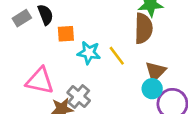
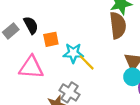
yellow line: (117, 56) -> (87, 62), moved
pink triangle: (40, 81) -> (31, 67), moved

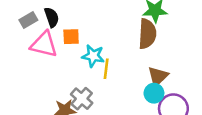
yellow line: (87, 62) -> (106, 69), turned 42
pink triangle: (31, 67) -> (44, 44), moved

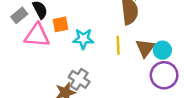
yellow line: (106, 69) -> (118, 45), moved
cyan circle: (154, 93) -> (162, 50), moved

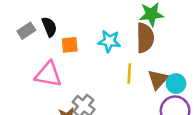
pink triangle: (37, 35) -> (48, 74), moved
cyan star: (83, 39) -> (109, 41), moved

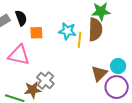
yellow line: (129, 73) -> (80, 40), moved
brown triangle: (158, 79) -> (99, 73), moved

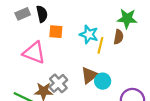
brown semicircle: (95, 29) -> (119, 37), size x0.6
cyan circle: (118, 66) -> (103, 81), moved
brown triangle: (99, 73) -> (89, 75), moved

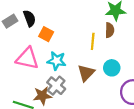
orange square: (56, 32) -> (46, 34), turned 32
cyan star: (89, 34) -> (57, 61), moved
cyan circle: (103, 81) -> (112, 68), moved

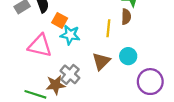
cyan star: (57, 61) -> (70, 35), moved

